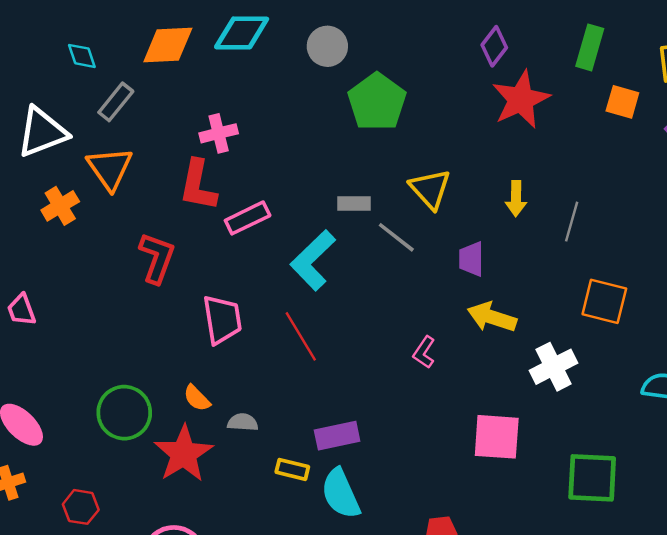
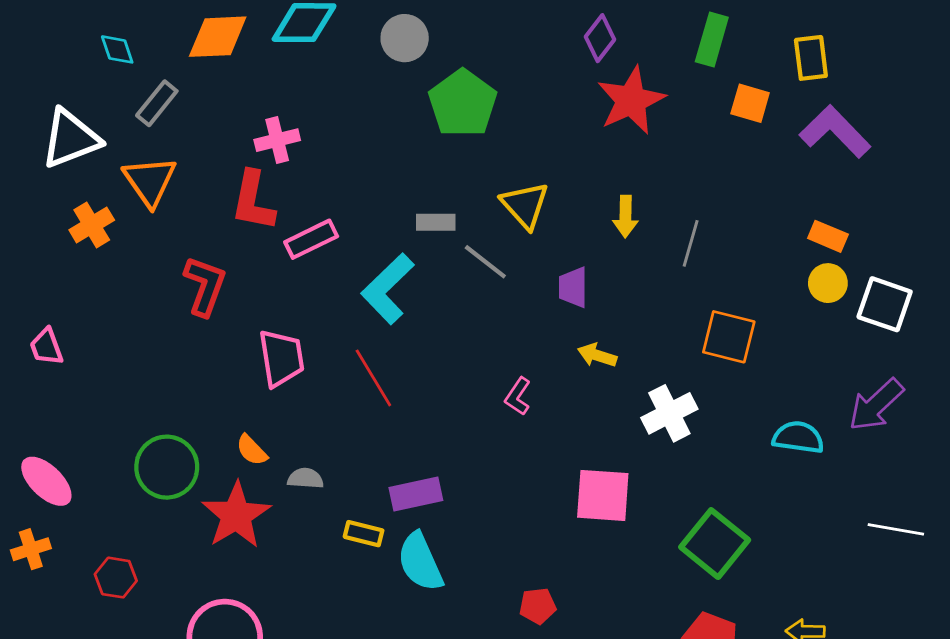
yellow arrow: (492, 317) -> (597, 355), size x0.7
green square: (592, 478) -> (715, 544), turned 36

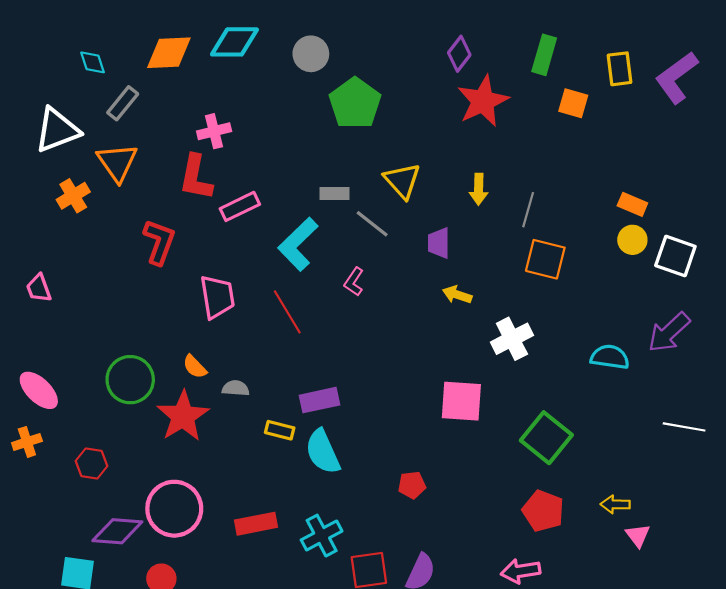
purple L-shape: (835, 132) -> (676, 77), moved, turned -82
orange square: (729, 337) -> (545, 259), moved
pink L-shape: (518, 396) -> (354, 282), moved

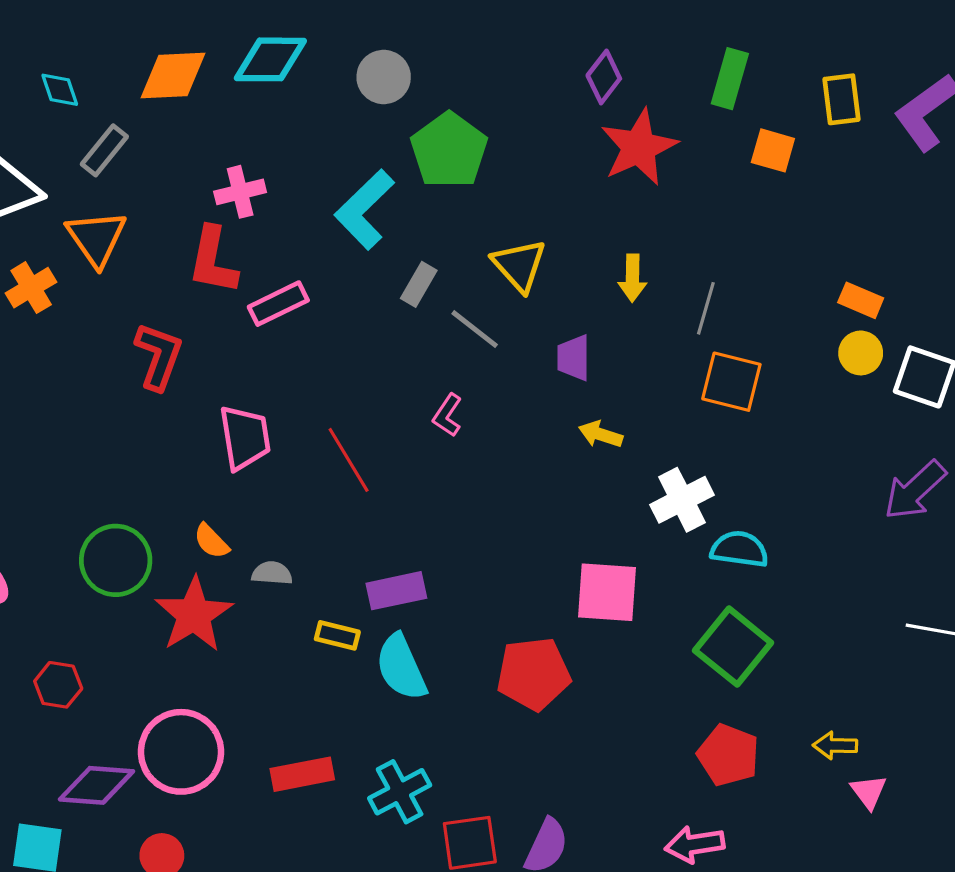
gray rectangle: (335, 194) -> (419, 284), turned -60
cyan L-shape: (298, 244) -> (364, 209), moved
cyan semicircle: (610, 357) -> (739, 549), moved
red pentagon: (412, 485) -> (534, 674), moved, size x1.8

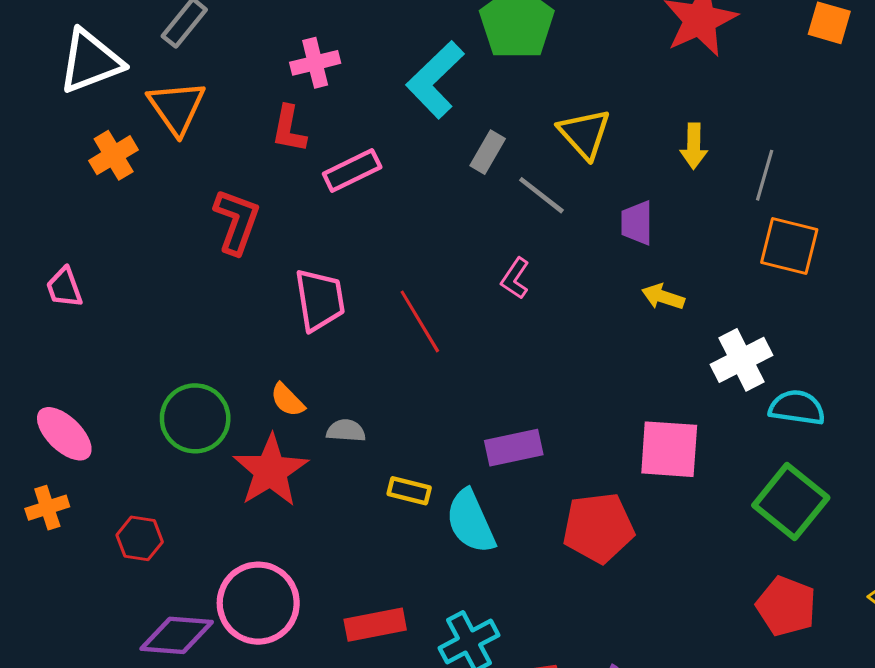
red L-shape: (213, 260) -> (289, 129), size x0.7
purple rectangle: (396, 591) -> (514, 448), moved

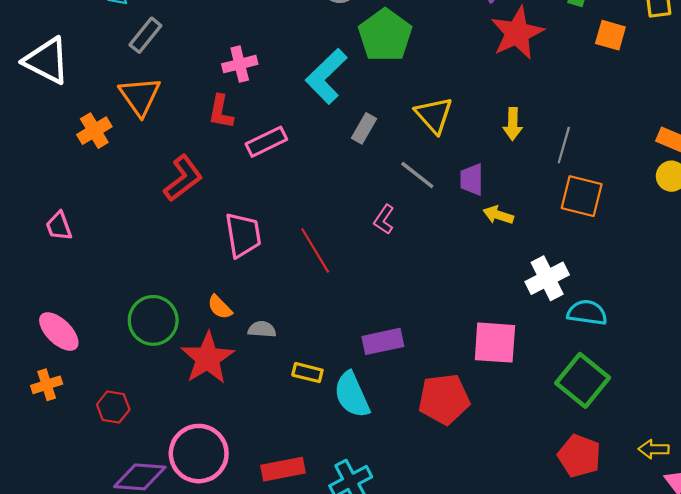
white triangle: (90, 61) -> (47, 61), moved, turned 48
gray line: (541, 195) -> (417, 175), moved
red L-shape: (237, 221) -> (183, 178), turned 33
yellow arrow: (663, 297) -> (498, 215), moved

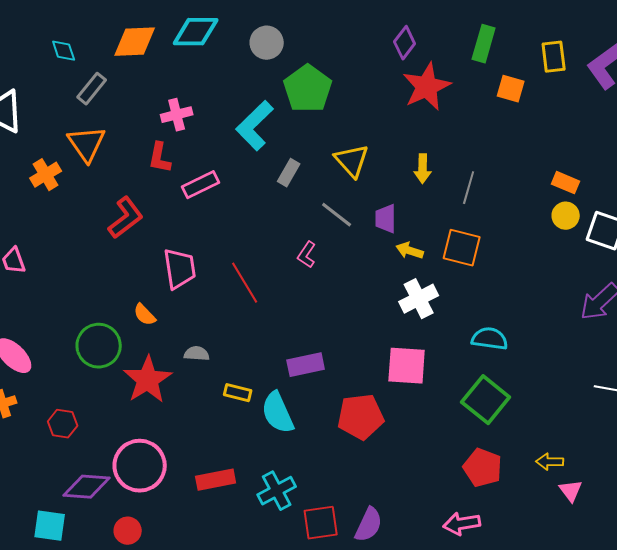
orange square: (582, 196) -> (462, 248), moved
white cross: (547, 278) -> (419, 299), moved
orange semicircle: (220, 307) -> (145, 315), moved

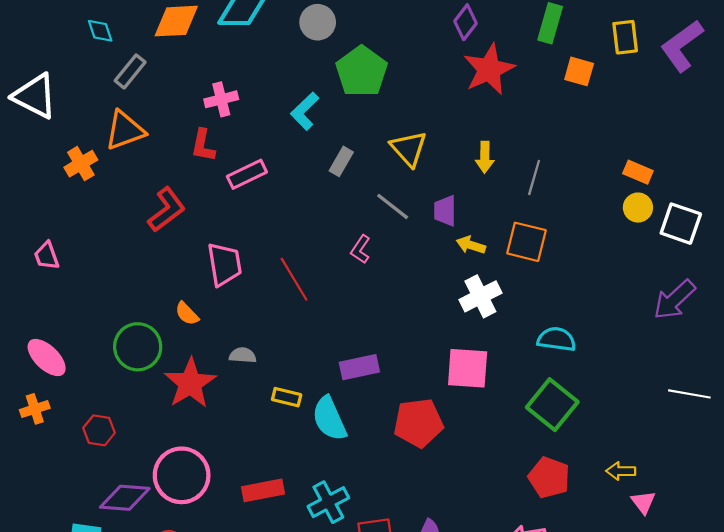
cyan L-shape: (255, 126) -> (305, 111), size x0.7
orange triangle: (87, 144) -> (125, 130), turned 45

